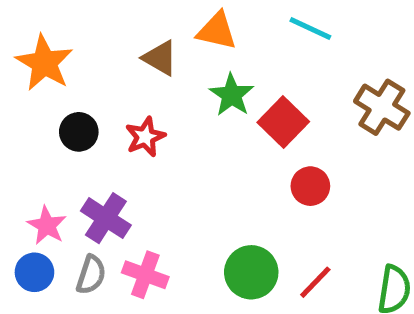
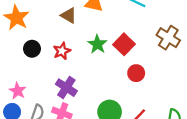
green star: (232, 95) -> (97, 44), moved
purple cross: (106, 218) -> (66, 88), moved

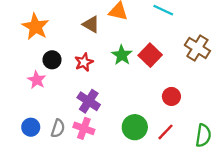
red circle: (136, 73) -> (171, 96), moved
pink star: (18, 91) -> (37, 80), moved

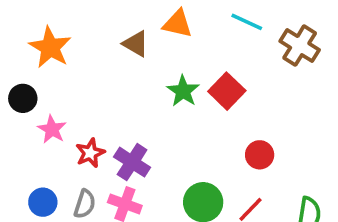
brown cross: (197, 48) -> (300, 46), moved
black circle: (52, 60) -> (23, 98), moved
red star: (84, 62) -> (90, 153), moved

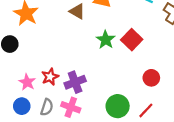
pink star: (52, 129) -> (27, 82), moved
purple cross: (132, 162) -> (75, 82), turned 36

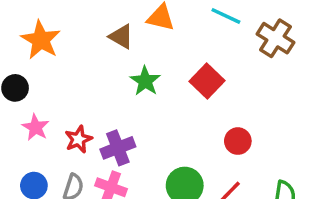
green star: (106, 40) -> (145, 81), moved
pink star: (27, 82) -> (36, 127), moved

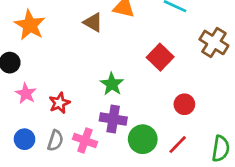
brown cross: (276, 38) -> (214, 42), moved
green star: (145, 81) -> (112, 84), moved
purple cross: (118, 148) -> (113, 119), moved, turned 30

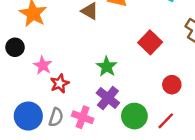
pink star: (26, 93) -> (43, 65), moved
purple cross: (113, 119) -> (108, 98), turned 30
blue circle: (25, 139) -> (28, 116), size x1.5

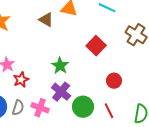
red line: (166, 121) -> (109, 111), turned -70

